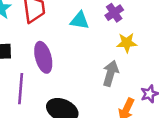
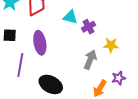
purple cross: (114, 13) -> (89, 27), moved
yellow star: (127, 43) -> (111, 45), moved

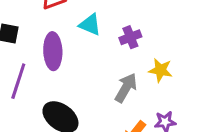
cyan triangle: (70, 17) -> (90, 25), moved

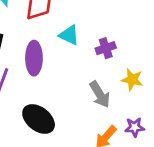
gray arrow: (126, 88) -> (100, 94), turned 116

